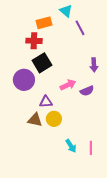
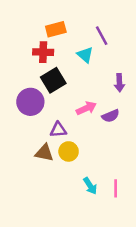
cyan triangle: (66, 11) -> (85, 55), moved

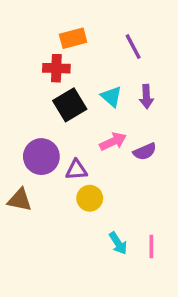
cyan triangle: (85, 55) -> (111, 97), moved
purple arrow: (119, 83) -> (146, 97), moved
purple circle: (30, 102) -> (41, 157), moved
brown triangle: (44, 153) -> (20, 200), moved

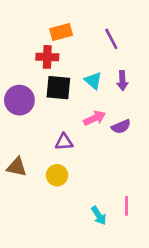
black square: (70, 105) -> (58, 88), turned 36
purple circle: (41, 157) -> (19, 100), moved
yellow circle: (90, 198) -> (57, 175), moved
cyan arrow: (118, 243) -> (99, 216), moved

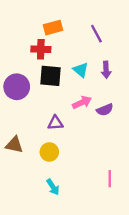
cyan arrow: (99, 216) -> (53, 187), moved

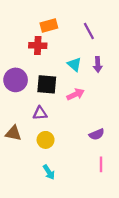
black square: (51, 76) -> (47, 84), moved
purple semicircle: (105, 110) -> (97, 134), moved
purple triangle: (55, 123) -> (40, 113), moved

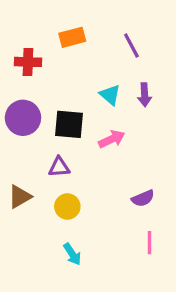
red cross: (38, 46) -> (28, 62), moved
brown triangle: (13, 133) -> (20, 197), turned -42

